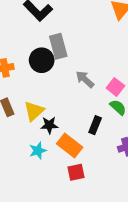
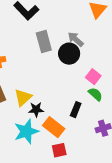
black circle: (42, 60) -> (69, 54), moved
gray arrow: (85, 79) -> (76, 39), moved
cyan star: (38, 151) -> (26, 131), size x1.6

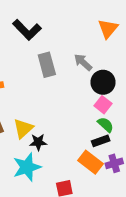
black circle: (69, 54) -> (103, 82), moved
black rectangle: (76, 110) -> (101, 141), moved, turned 48
orange rectangle: (54, 127) -> (91, 162), moved

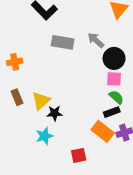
gray rectangle: (47, 65) -> (63, 42), turned -65
pink square: (103, 105) -> (114, 79), turned -35
cyan star: (27, 167) -> (44, 136), size x0.7

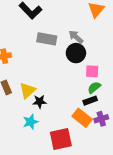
black circle: (114, 58) -> (76, 53), moved
green semicircle: (116, 97) -> (94, 87), turned -80
red square: (79, 155) -> (61, 139), size x1.6

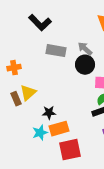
yellow triangle: (27, 90) -> (28, 93), moved
orange rectangle: (82, 118) -> (59, 129), moved, turned -54

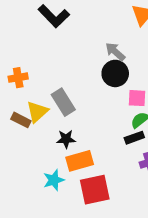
gray rectangle: (56, 51) -> (63, 102), moved, turned 48
brown rectangle: (16, 99) -> (21, 120), turned -40
cyan star: (40, 133) -> (54, 180), moved

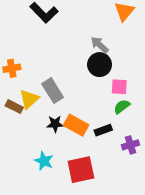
black rectangle: (134, 138) -> (103, 130), moved
orange rectangle: (80, 161) -> (76, 125), moved, turned 45
cyan star: (54, 180) -> (44, 161), turned -30

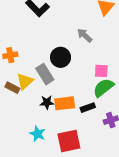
black circle: (100, 65) -> (61, 57), moved
green semicircle: (122, 107) -> (103, 88), size x1.5
orange rectangle: (76, 125) -> (65, 103), turned -36

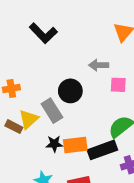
gray arrow: (85, 35) -> (99, 65), turned -42
pink square: (101, 71) -> (118, 85), moved
black rectangle: (88, 108) -> (102, 150), size x1.6

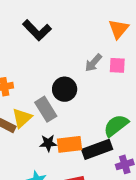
gray arrow: (99, 65) -> (93, 63), turned -48
pink square: (118, 85) -> (117, 65), moved

